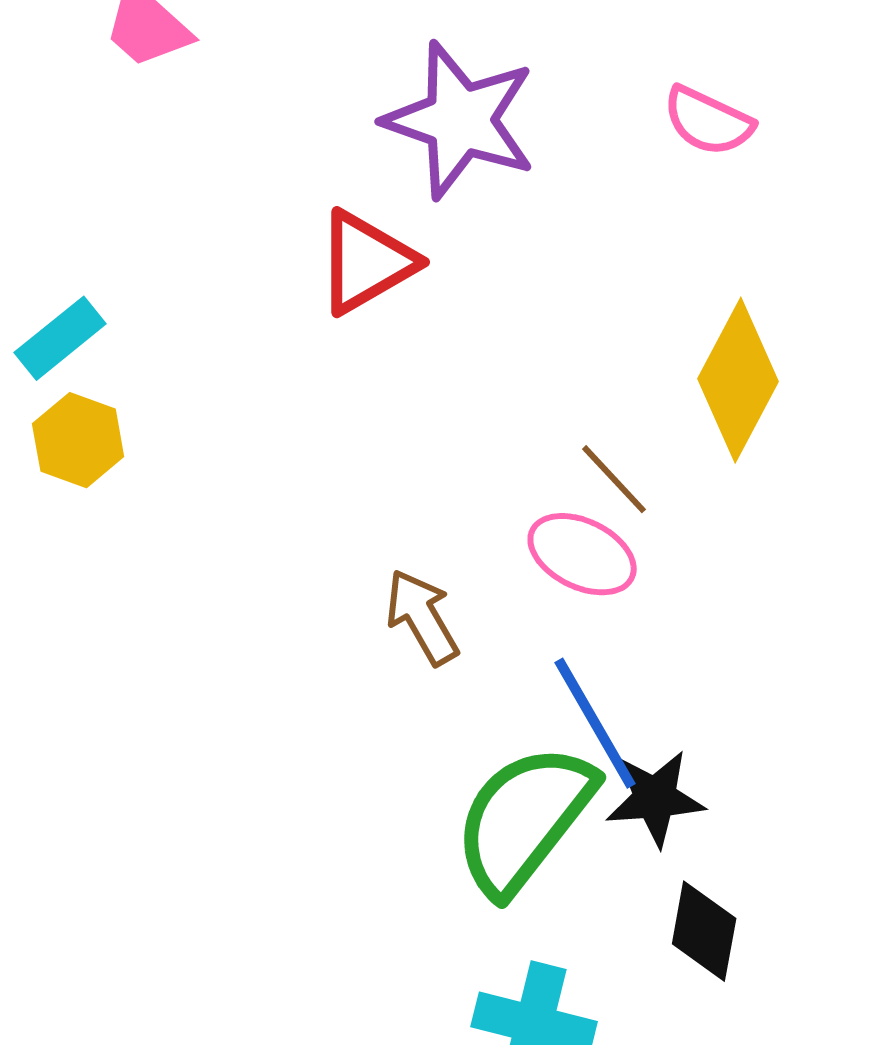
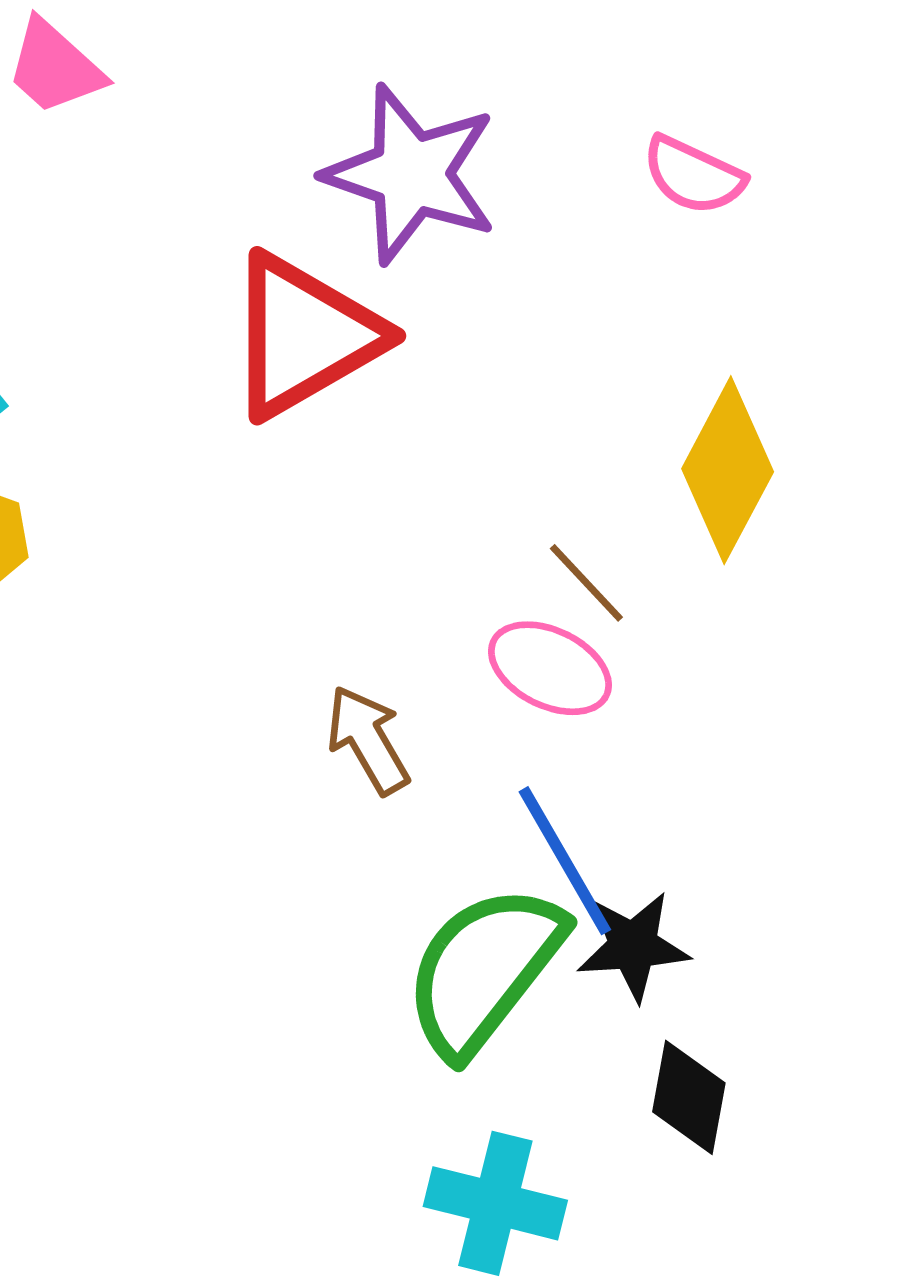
red triangle: (366, 262) -> (304, 336), size x1.4

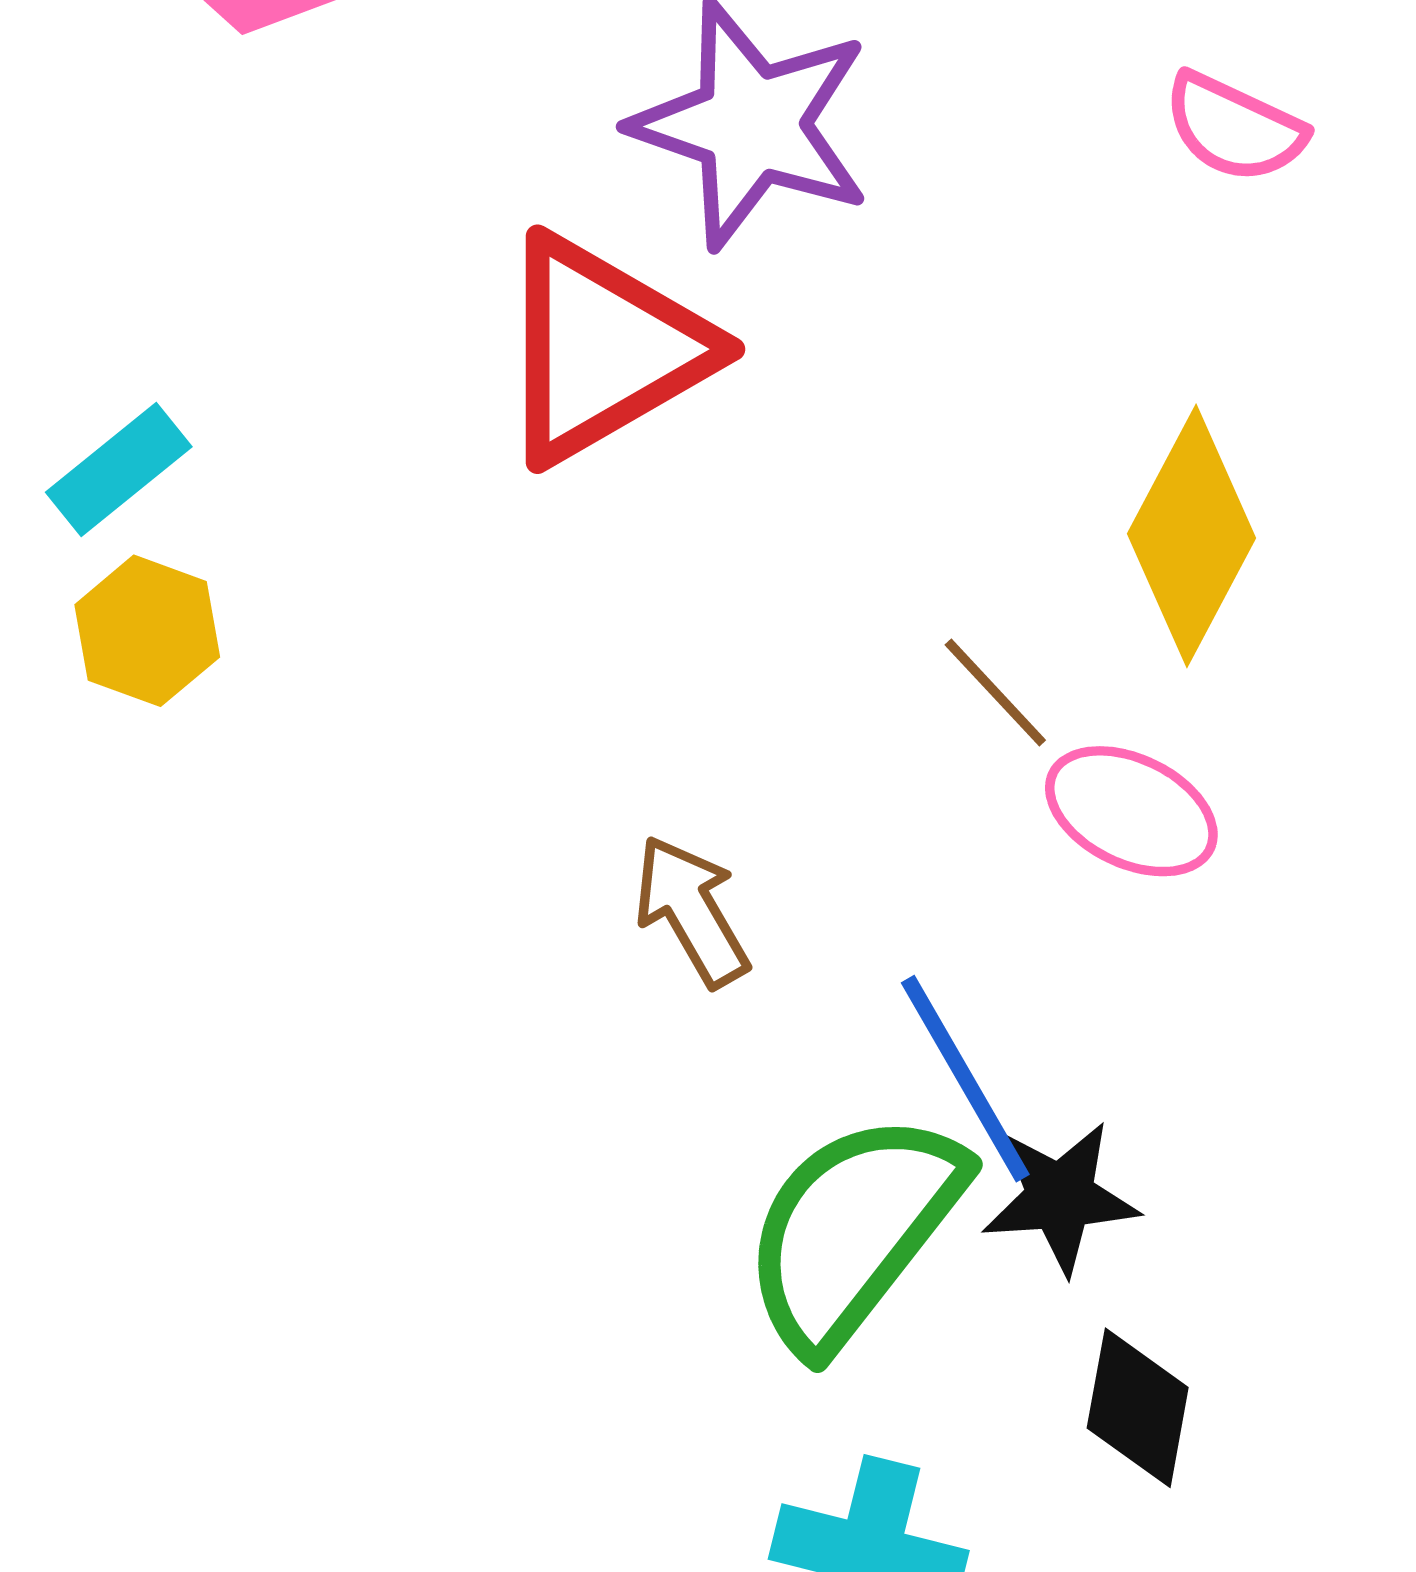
pink semicircle: (693, 175) -> (1234, 128), moved
pink ellipse: (550, 668) -> (1131, 811), moved

